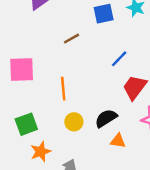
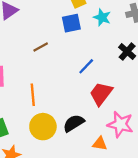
yellow circle: (74, 122) -> (43, 127), size x1.5
orange triangle: (118, 141) -> (100, 144), moved

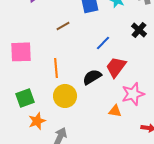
black semicircle: (74, 123) -> (92, 77), moved
pink star: (120, 124) -> (133, 94), turned -30

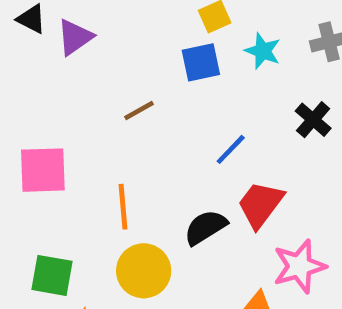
green square: (25, 98) -> (52, 275), turned 30

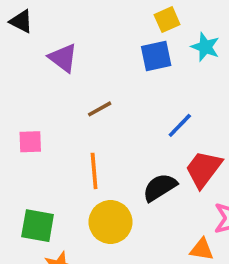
purple triangle: (75, 37) -> (63, 58), moved, turned -48
brown line: (139, 111) -> (100, 109), moved
pink square: (43, 170) -> (30, 142), size x0.6

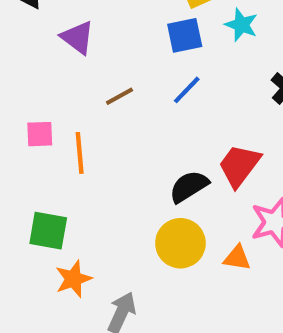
blue line: (180, 125) -> (187, 90), moved
orange line: (94, 171) -> (80, 153), moved
yellow circle: (111, 222) -> (180, 243), moved

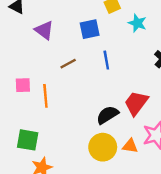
blue square: (185, 35) -> (90, 29), moved
blue line: (187, 90) -> (106, 60), turned -54
orange triangle: (237, 258) -> (130, 146), moved

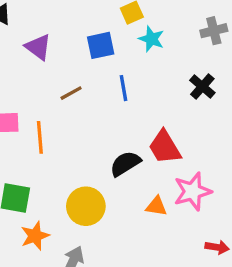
cyan star: (137, 23) -> (151, 39), moved
red trapezoid: (136, 103) -> (165, 147), turned -68
yellow circle: (103, 147) -> (86, 206), moved

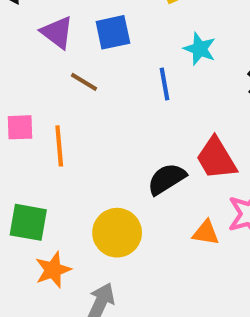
cyan star: (151, 39) -> (200, 49), moved
blue square: (101, 45) -> (113, 32), moved
brown line: (71, 93) -> (84, 82), moved, turned 60

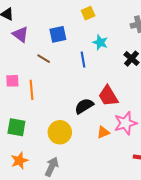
purple triangle: (57, 32) -> (20, 34), moved
orange triangle: (206, 233) -> (103, 132), turned -32
orange star: (53, 270) -> (19, 161), moved

